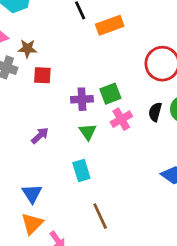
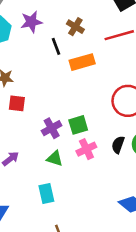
purple cross: (82, 99) -> (52, 128), turned -30
green triangle: (88, 132) -> (55, 158), turned -42

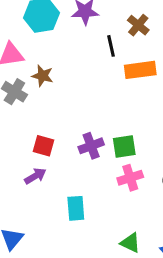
red square: (17, 103) -> (43, 146), moved
green triangle: (55, 158) -> (130, 243), moved
cyan rectangle: (46, 194) -> (76, 208), moved

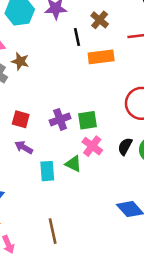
purple arrow: (35, 176) -> (24, 147), moved, turned -120
pink cross: (130, 178) -> (92, 146), turned -36
green triangle: (130, 243) -> (73, 164), moved

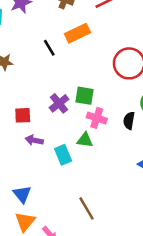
black line: (77, 37) -> (49, 48), moved
green square: (88, 120) -> (84, 96), turned 36
black semicircle: (125, 146) -> (129, 121), moved

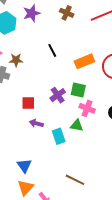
orange rectangle: (77, 33) -> (84, 61), moved
brown line: (87, 208) -> (75, 180), turned -36

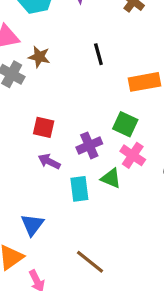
purple cross: (58, 95) -> (89, 145), moved
blue triangle: (24, 166) -> (32, 225), moved

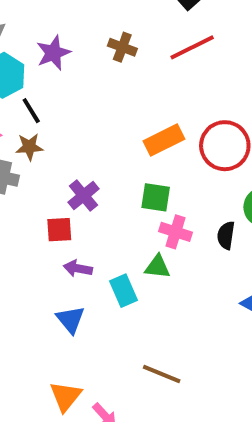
black line: (98, 54) -> (31, 111), moved
purple cross: (89, 145) -> (83, 196), moved
blue triangle: (32, 225) -> (71, 320), moved

